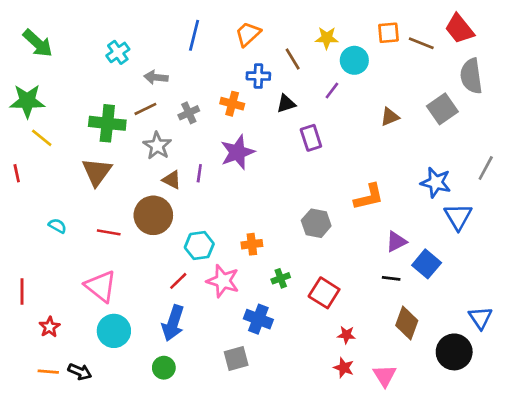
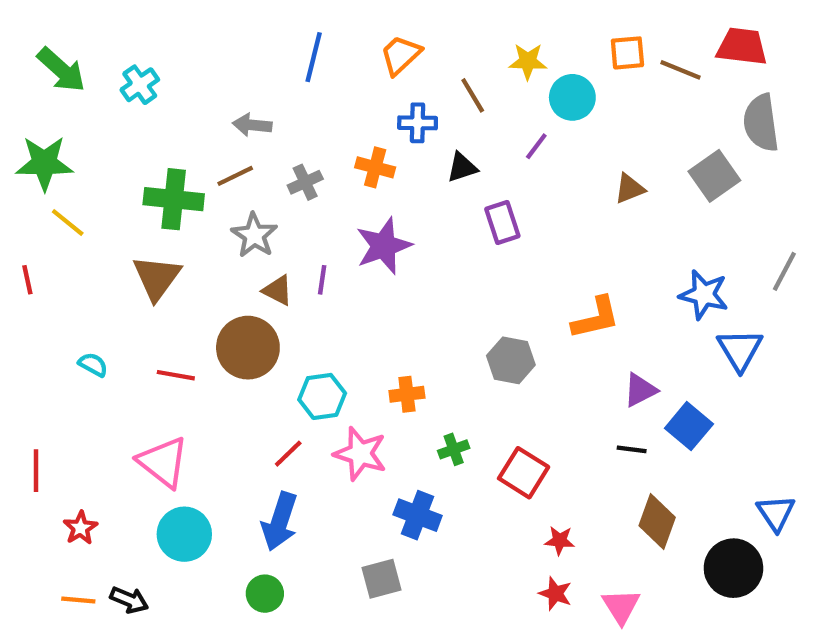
red trapezoid: (459, 29) -> (742, 47), turned 136
cyan cross: (118, 52) -> (140, 85), moved

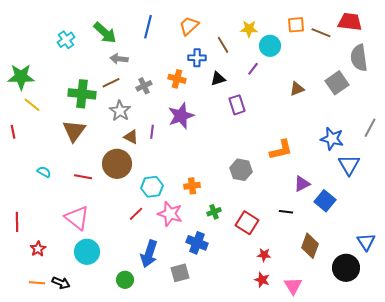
green arrow: (61, 70) -> (105, 33), moved
black line: (632, 449) -> (286, 212), moved
blue arrow: (280, 521) -> (149, 254), moved

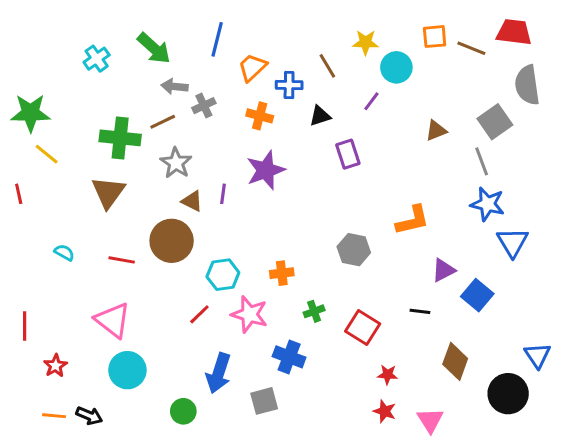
orange trapezoid: (189, 26) -> (252, 67), moved
gray cross: (144, 86) -> (204, 106), moved
gray line: (370, 128) -> (482, 161), moved, turned -48

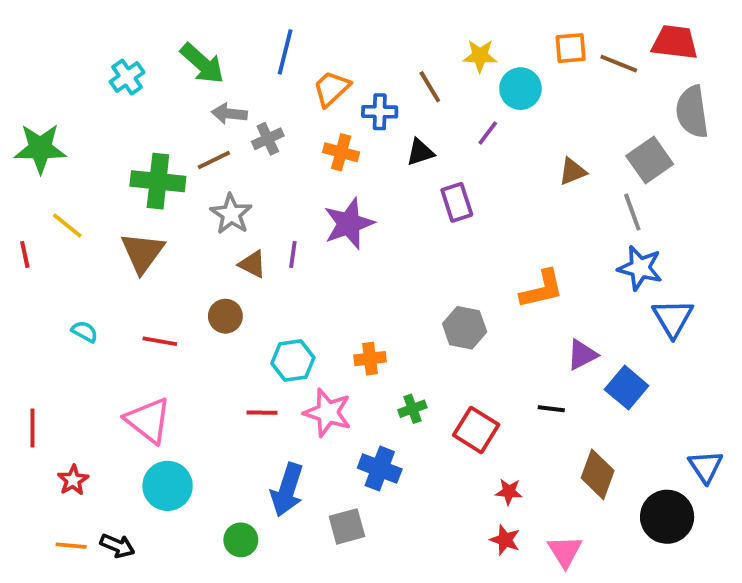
yellow line: (47, 154) -> (67, 226), moved
brown circle: (172, 241) -> (225, 316), size x0.6
red line: (199, 314) -> (262, 413), turned 45

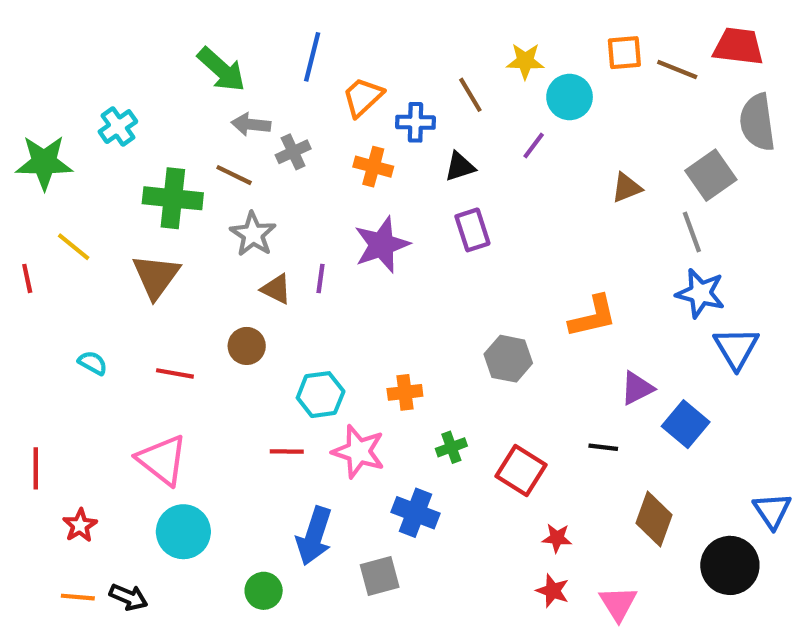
cyan cross: (127, 77) -> (118, 127), moved
brown line: (214, 160) -> (234, 175), turned 52
purple rectangle: (457, 202) -> (472, 230), moved

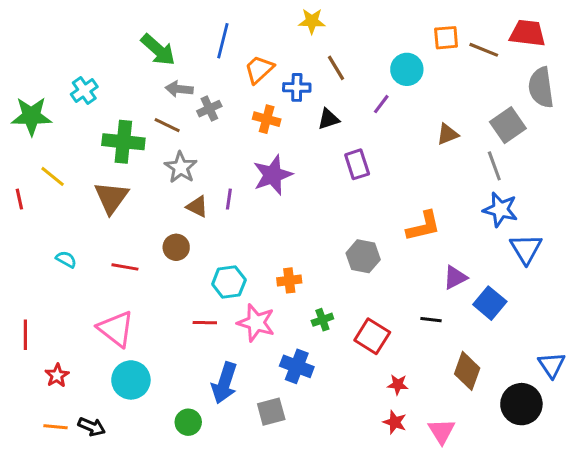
yellow star: (525, 61) -> (312, 21), moved
purple rectangle: (472, 230) -> (357, 164), moved

